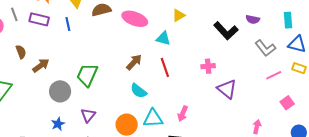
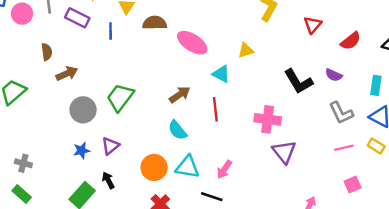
pink cross: (208, 66) -> (268, 119), size x1.5
blue star: (58, 124) -> (82, 150), moved

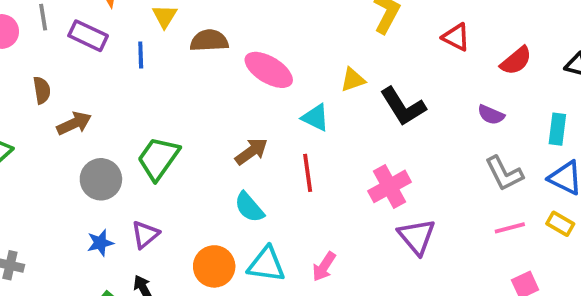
red triangle: (313, 25) -> (456, 37), turned -42
black L-shape: (298, 81) -> (403, 106), moved
pink cross: (268, 119) -> (389, 186), turned -35

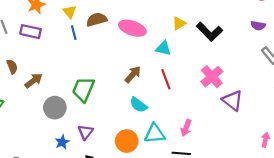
blue line: (141, 55) -> (74, 33), moved

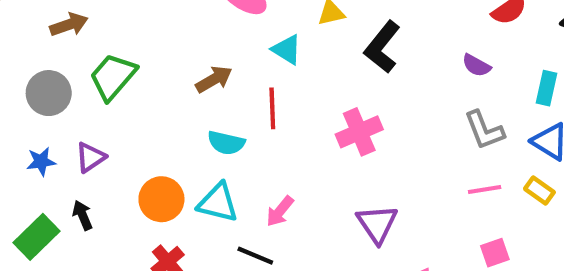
black L-shape: (209, 32) -> (382, 47), turned 65
brown arrow: (34, 81) -> (69, 25), moved
purple triangle: (233, 100) -> (377, 224), moved
cyan semicircle: (138, 105) -> (226, 143), moved, turned -42

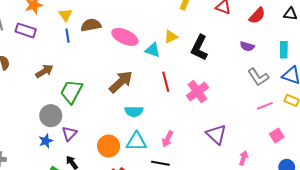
cyan triangle: (287, 50) -> (153, 50), moved
brown arrow: (214, 79) -> (121, 82), size x1.4
gray circle: (49, 93) -> (51, 116), moved
red line: (272, 108) -> (166, 82), moved

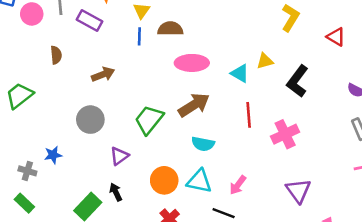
pink ellipse: (125, 37) -> (192, 63), moved, turned -35
green trapezoid: (71, 92) -> (149, 120), moved
gray circle: (51, 116) -> (90, 120), moved
blue star: (46, 141) -> (53, 155), moved

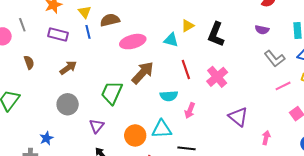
purple rectangle: (89, 20) -> (58, 35), moved
cyan semicircle: (203, 144) -> (169, 96), moved
pink arrow: (238, 185) -> (190, 111), moved

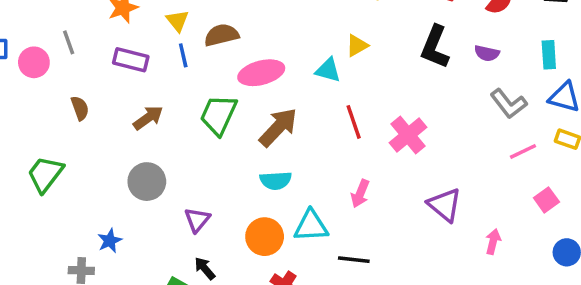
black L-shape: (216, 34) -> (435, 47), moved
green trapezoid: (112, 93) -> (218, 115), moved
cyan semicircle: (169, 96) -> (276, 181), moved

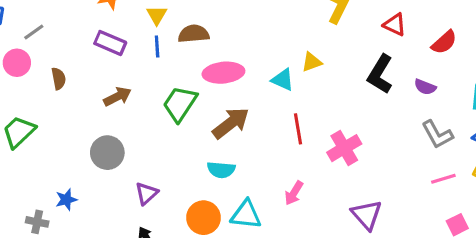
gray line: (69, 42) -> (34, 32), moved, turned 65
pink circle: (34, 62) -> (17, 63), moved

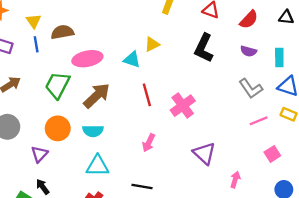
purple semicircle: (425, 87) -> (248, 51), moved
cyan triangle: (246, 215) -> (97, 166), moved
orange circle: (203, 218) -> (58, 128), moved

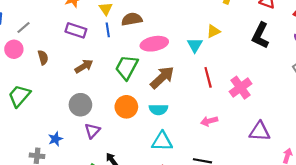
cyan triangle: (132, 59) -> (195, 45), turned 42
pink arrow: (149, 143) -> (209, 121), turned 49
purple triangle: (204, 153) -> (260, 131), turned -40
purple triangle: (39, 154) -> (92, 131), moved

